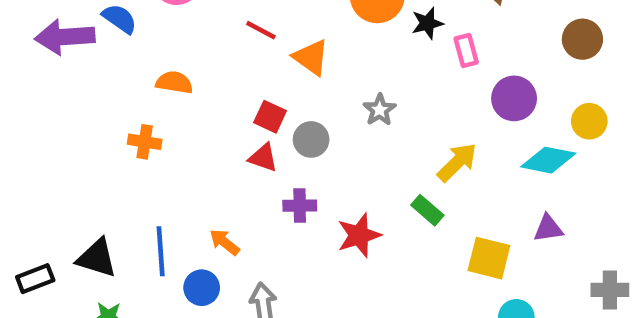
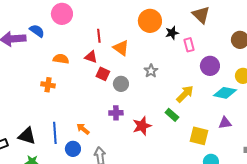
red line: (261, 30) -> (99, 36), turned 56
red triangle: (263, 158) -> (91, 57), moved

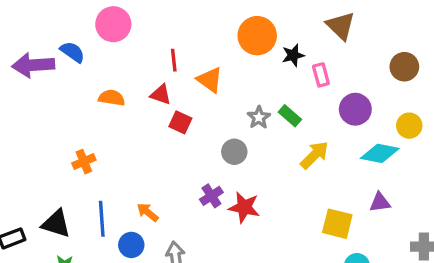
gray circle: (121, 84) -> (234, 152), moved
orange cross: (48, 85) -> (84, 162), moved, turned -32
purple cross: (116, 113) -> (211, 196), moved, turned -32
green rectangle: (172, 115) -> (290, 116), moved
red star: (142, 126) -> (244, 207), turned 30

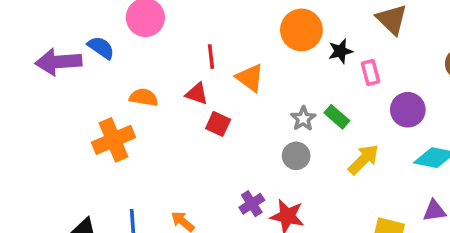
gray circle: (234, 152) -> (296, 156), moved
orange cross: (84, 162) -> (113, 140), moved, size x1.6

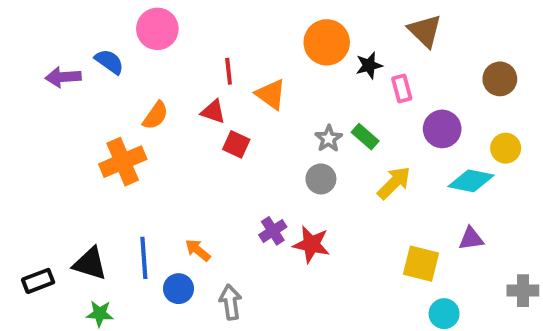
purple arrow: (59, 62) -> (63, 77), size x0.7
orange semicircle: (144, 97) -> (155, 115), turned 116

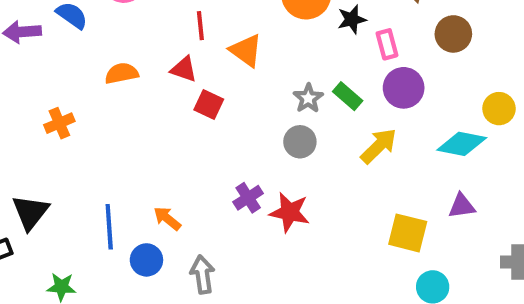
brown circle: (500, 79) -> (453, 34), moved
orange semicircle: (155, 115) -> (122, 73), turned -136
purple circle: (442, 129) -> (404, 88), moved
orange cross: (123, 162) -> (59, 123), moved, size x0.6
black triangle: (90, 264) -> (30, 212), moved, turned 51

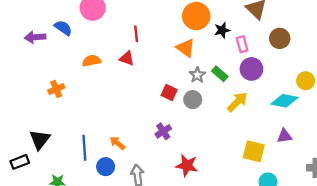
orange triangle: (246, 51) -> (186, 48), moved
red square: (209, 104) -> (169, 93), moved
red star: (290, 212) -> (187, 165), moved

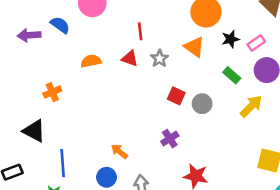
black star: (222, 30) -> (230, 39), moved
pink rectangle: (242, 44) -> (256, 43), turned 70
gray star: (197, 75) -> (159, 58), moved
black triangle: (40, 140) -> (34, 131), moved, turned -40
blue line: (84, 148) -> (63, 163), moved

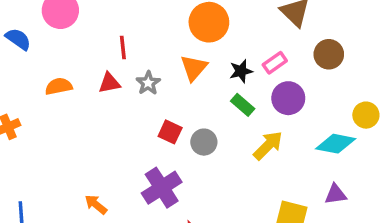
black star: (230, 39) -> (241, 71), moved
orange triangle: (194, 47) -> (194, 68), turned 35
red triangle: (130, 58) -> (109, 83), turned -30
purple cross: (170, 139) -> (162, 188), size x1.6

